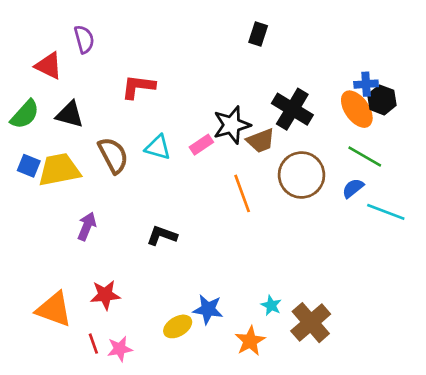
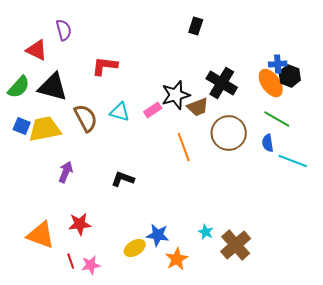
black triangle: (70, 114) -> (53, 87), size x1.4
blue semicircle: (353, 188) -> (268, 143), turned -60
orange star: (250, 341) -> (177, 259), moved

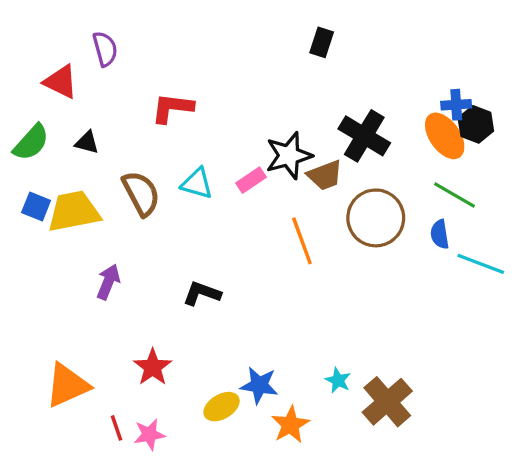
black triangle: (53, 87) -> (87, 142), size x0.5
red star: (80, 224) -> (153, 367), moved, turned -30
orange triangle: (41, 235) -> (67, 385), turned -44

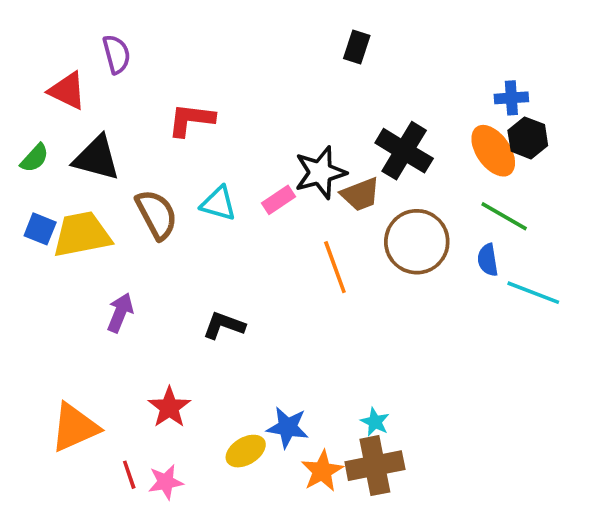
blue cross: (456, 105) -> (511, 98), moved
green semicircle: (31, 142) -> (35, 158), size x0.7
black triangle: (87, 142) -> (96, 158), size x1.8
brown cross: (387, 402) -> (375, 466), moved, turned 30

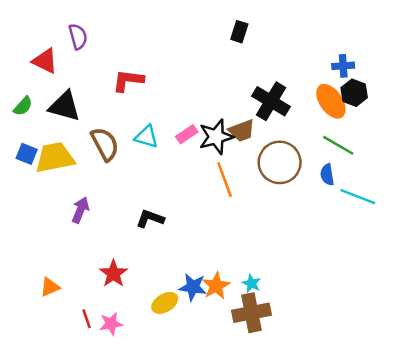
black star: (320, 173) -> (216, 137), moved
orange triangle: (75, 427) -> (50, 287), size x0.6
orange star: (322, 471) -> (216, 286), moved

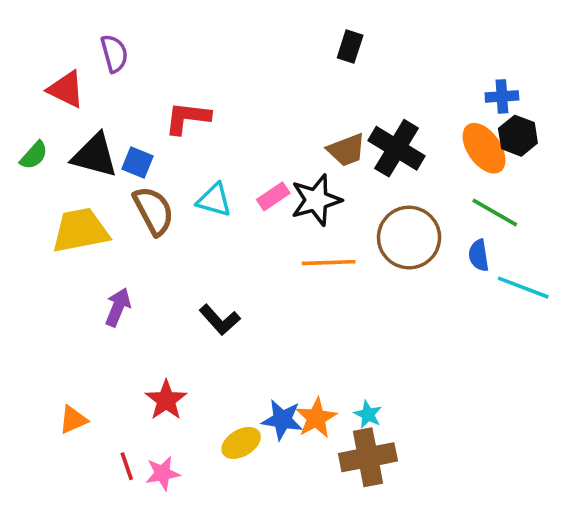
brown trapezoid: (242, 131) -> (347, 150), moved
blue square: (27, 154) -> (138, 163), moved
orange line: (225, 179) -> (329, 263), turned -72
black L-shape: (150, 219) -> (220, 320), turned -152

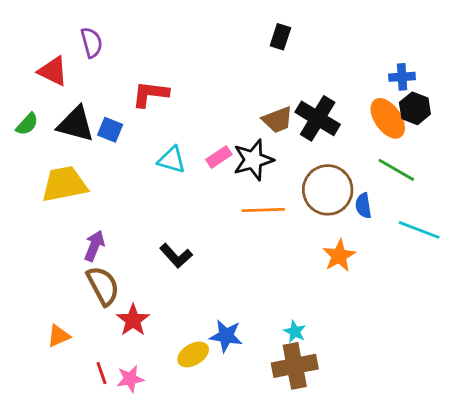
brown semicircle: (154, 211) -> (103, 286), moved
blue semicircle: (479, 255) -> (363, 206), moved
orange star: (316, 418) -> (339, 256), moved

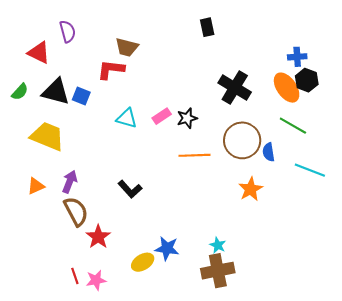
black rectangle: (280, 37) -> (207, 27), turned -30
brown trapezoid: (278, 120) -> (127, 47), moved, turned 35
black star: (253, 160) -> (187, 118), size x0.7
yellow trapezoid: (64, 184) -> (47, 136), turned 33
orange triangle: (59, 336) -> (36, 186), moved

